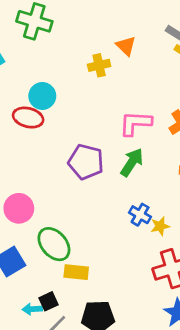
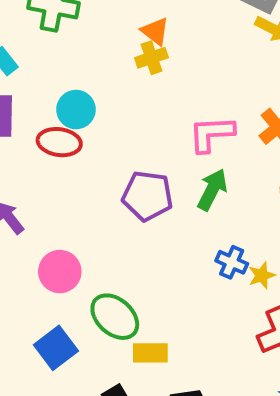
orange triangle: (126, 46) -> (155, 31), moved

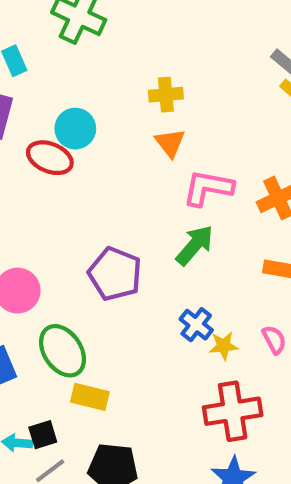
orange triangle: (155, 31) -> (170, 143), moved
purple pentagon: (147, 196) -> (115, 274), moved

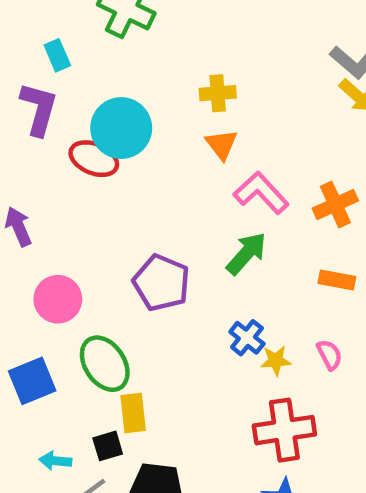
cyan circle: (75, 129) -> (121, 128), size x1.4
pink L-shape: (208, 188) -> (261, 193), turned 36
yellow rectangle: (90, 397) -> (133, 413), turned 69
black square: (43, 435) -> (108, 446), moved

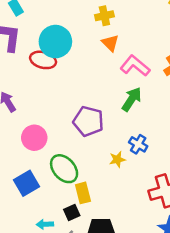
yellow star: (276, 360) -> (117, 159), moved

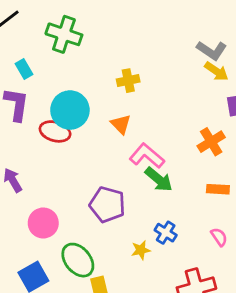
orange triangle: (110, 43) -> (121, 124), moved
pink L-shape: (135, 66) -> (147, 156), moved
green arrow: (132, 99) -> (159, 179), turned 95

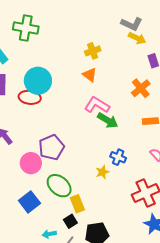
yellow cross: (128, 81) -> (93, 51), moved
orange triangle: (121, 124) -> (90, 75), moved
purple pentagon: (107, 205) -> (51, 147), moved, turned -30

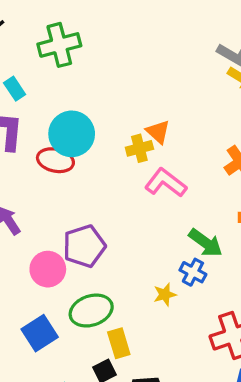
green cross: (26, 28) -> (59, 45), turned -30
yellow cross: (93, 51) -> (139, 148), moved
green arrow: (108, 120) -> (206, 243), moved
green ellipse: (59, 186) -> (91, 311), turned -65

